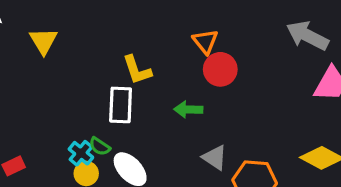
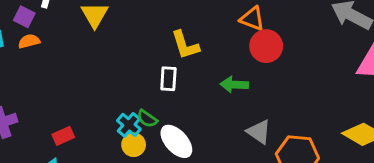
orange triangle: (205, 41) -> (252, 19), turned -32
white rectangle: (121, 105) -> (168, 79), size x0.7

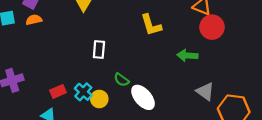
white rectangle: (168, 79) -> (99, 49), moved
cyan cross: (129, 125) -> (83, 92), moved
yellow circle: (134, 145) -> (99, 99), moved

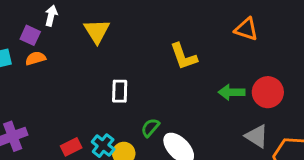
red circle: (212, 27) -> (268, 92), moved
green semicircle: (121, 80) -> (150, 128), turned 98

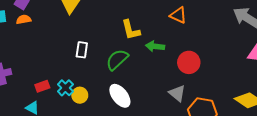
green arrow: (232, 92) -> (155, 46), moved
green semicircle: (150, 128) -> (117, 60), moved, size x1.6

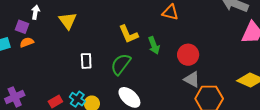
green arrow: (155, 46) -> (154, 45), turned -108
gray triangle: (177, 93) -> (192, 79), moved

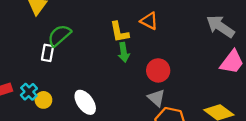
yellow L-shape: (128, 34) -> (119, 32), moved
green semicircle: (121, 64) -> (59, 35), moved

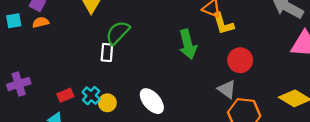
yellow L-shape: (119, 32) -> (223, 24), moved
green arrow: (124, 52) -> (188, 44), size x1.4
red circle: (158, 70) -> (240, 60), moved

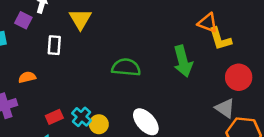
orange semicircle: (41, 22) -> (27, 77), moved
green semicircle: (118, 33) -> (126, 67), moved, turned 52
white rectangle: (107, 52) -> (54, 45), moved

